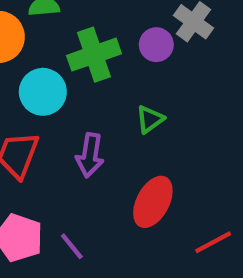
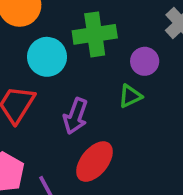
purple circle: (156, 45) -> (145, 61), moved
red ellipse: (153, 202) -> (94, 162), moved

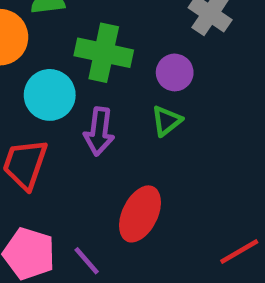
green cross: (95, 34) -> (104, 53), turned 33
purple arrow: (76, 116) -> (99, 131), moved

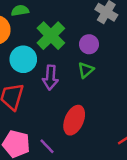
green cross: (104, 53) -> (51, 36), turned 36

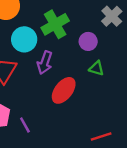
green triangle: (86, 70) -> (96, 68), moved, turned 42
red ellipse: (74, 120) -> (64, 90), moved

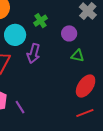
green cross: (55, 24) -> (40, 21), size x0.6
red ellipse: (64, 90) -> (86, 86), moved

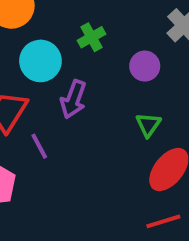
green triangle: (77, 56) -> (148, 125), moved, turned 48
purple line: (20, 107) -> (39, 146), moved

